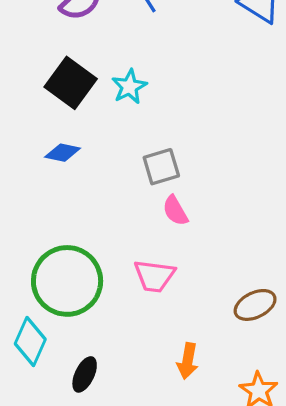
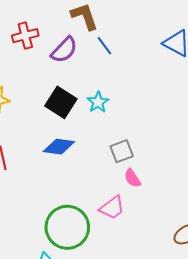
blue diamond: (63, 153) -> (59, 147), size x1.4
pink trapezoid: (154, 276) -> (112, 208), moved, turned -40

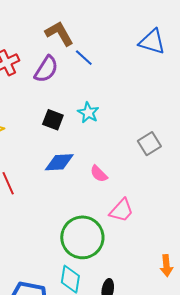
black square: (61, 102) -> (53, 120), size x0.7
gray square: (122, 151) -> (149, 144), moved
pink semicircle: (132, 178) -> (99, 174), moved

